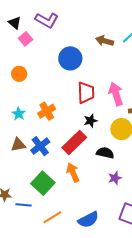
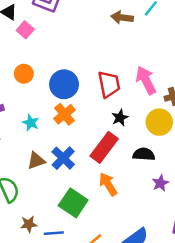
blue circle: (70, 58) -> (64, 84), moved

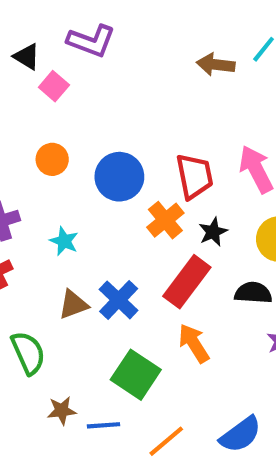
orange cross: (64, 114) -> (165, 220), moved

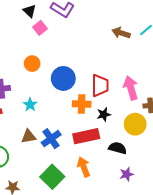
orange cross: (165, 220) -> (82, 104), turned 30
red rectangle: (187, 282) -> (86, 136), turned 30

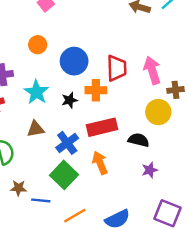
cyan star: (30, 105) -> (36, 92), size x1.5
black star: (104, 114) -> (69, 100), moved
blue cross: (51, 139) -> (67, 143), moved

